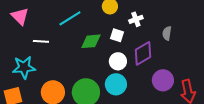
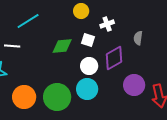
cyan line: (70, 18) -> (28, 21), moved

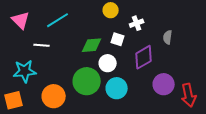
white circle: (89, 66) -> (108, 63), moved
green circle: (57, 97) -> (87, 81), moved

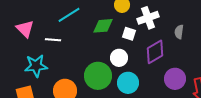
pink triangle: (21, 20) -> (25, 29), moved
white cross: (137, 23) -> (148, 18), size x1.5
green diamond: (92, 45) -> (103, 26), moved

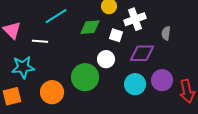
purple diamond: (155, 52) -> (142, 53), turned 30
cyan circle: (128, 83) -> (135, 84), moved

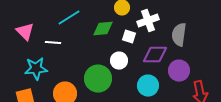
gray semicircle: (166, 33) -> (179, 35), size x1.6
purple circle: (162, 80) -> (179, 71), moved

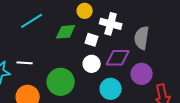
white cross: (148, 21) -> (111, 24), turned 35
white line: (53, 43) -> (25, 63), moved
white circle: (119, 61) -> (92, 64), moved

